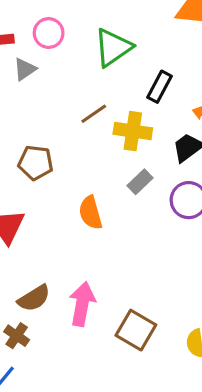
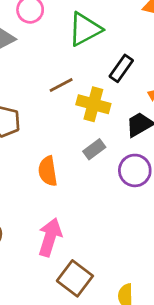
pink arrow: (82, 304) -> (50, 237), moved

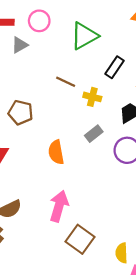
brown line: (61, 85) -> (66, 82), turned 54
yellow cross: (93, 104) -> (92, 97), size x0.7

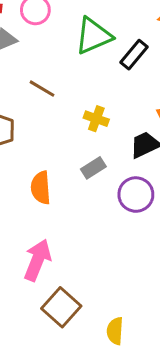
black rectangle: (114, 67) -> (134, 55), moved
brown line: (66, 82) -> (42, 89), moved

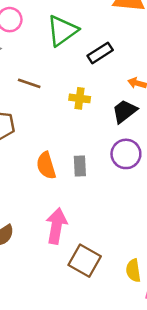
black rectangle: (134, 55) -> (100, 53), moved, turned 30
gray rectangle: (93, 168) -> (80, 166), moved, turned -48

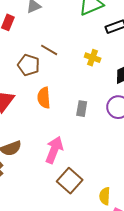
brown line: (29, 83) -> (49, 50), moved
orange semicircle: (46, 165) -> (44, 98), moved

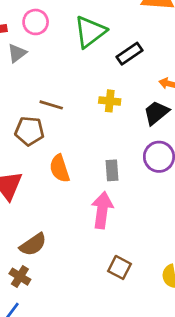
pink arrow: (54, 150) -> (102, 210), moved
brown square: (70, 181) -> (120, 267), size x0.7

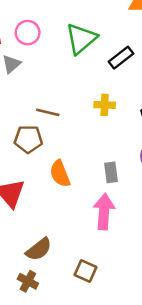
brown square: (120, 267) -> (86, 271), moved

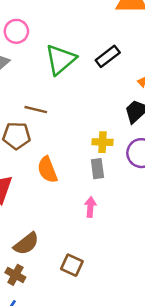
green triangle: (81, 39) -> (61, 60), moved
yellow cross: (105, 105) -> (102, 142), moved
pink arrow: (104, 212) -> (90, 207), size x0.6

